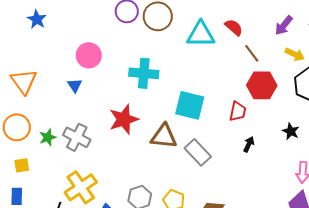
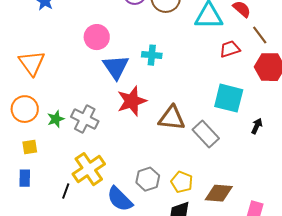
cyan cross: (144, 73) -> (152, 55), size x0.7
blue triangle: (75, 85) -> (116, 67), moved, size x1.8
cyan square: (190, 105) -> (229, 98), moved
red trapezoid: (238, 111) -> (230, 49), moved, turned -120

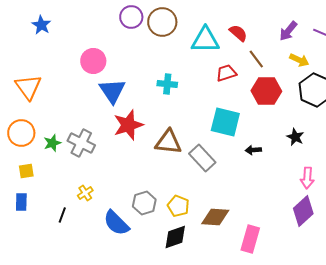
cyan cross: (152, 55) -> (167, 84), moved
black arrow: (257, 126) -> (253, 150), turned -119
yellow cross: (89, 169) -> (85, 193), size x0.5

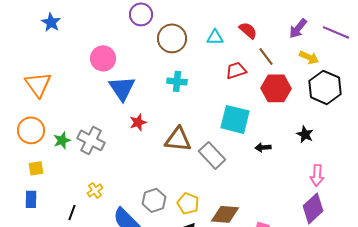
brown circle: (162, 22) -> (172, 38), moved
cyan triangle: (205, 40) -> (215, 37), size x0.6
red star: (128, 125) -> (138, 122), size x0.6

